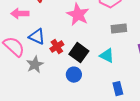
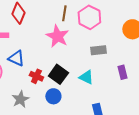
red cross: (57, 47) -> (36, 76), moved, turned -32
gray star: (35, 65) -> (20, 99), moved

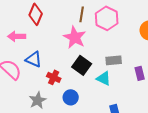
gray rectangle: (98, 50) -> (114, 60), moved
black square: (58, 74) -> (82, 65), moved

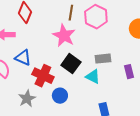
red cross: (54, 77) -> (43, 76), size x1.5

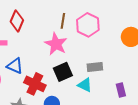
black square: (71, 64) -> (63, 72), turned 30
purple rectangle: (129, 72) -> (121, 90), moved

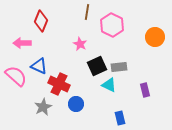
brown line: (63, 21) -> (87, 12), moved
pink star: (56, 44) -> (80, 44), size x0.6
black square: (63, 72) -> (97, 66), moved

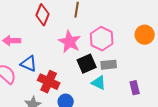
red diamond: (41, 21) -> (43, 15), moved
pink hexagon: (112, 25) -> (102, 39), moved
pink star: (80, 44) -> (70, 42), size x1.6

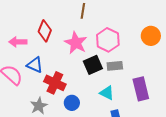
red diamond: (43, 15) -> (45, 31), moved
cyan triangle: (99, 83) -> (107, 93), moved
purple rectangle: (135, 88) -> (141, 89), size x1.6

